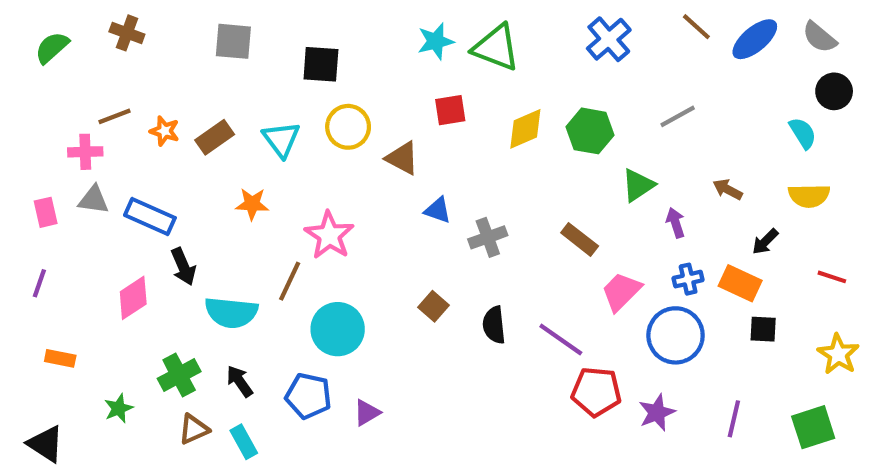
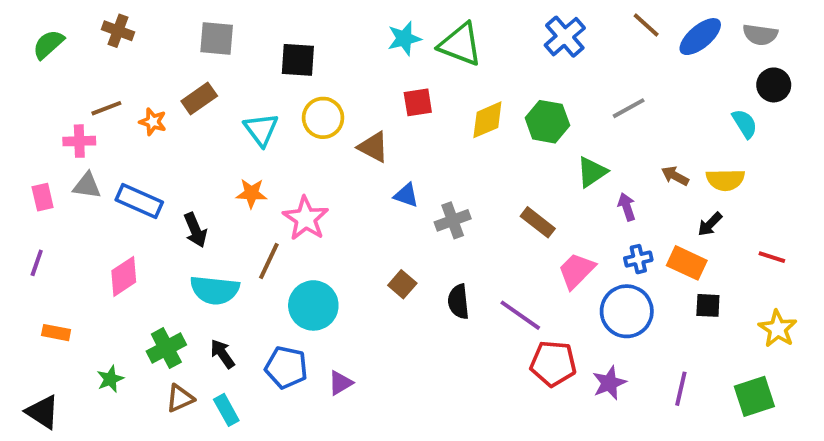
gray semicircle: (819, 37) -> (760, 35), turned -32
brown rectangle: (215, 137) -> (199, 98), moved
yellow semicircle: (809, 196) -> (725, 180), moved
orange star: (252, 204) -> (251, 193), moved
black arrow: (183, 267) -> (195, 230), moved

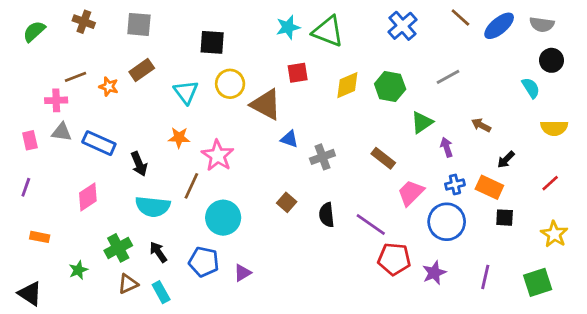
gray square: (217, 39) -> (139, 24), moved
brown triangle: (373, 147) -> (266, 104), size x1.4
yellow semicircle: (725, 180) -> (554, 128), moved
red line: (772, 257) -> (550, 183), turned -60

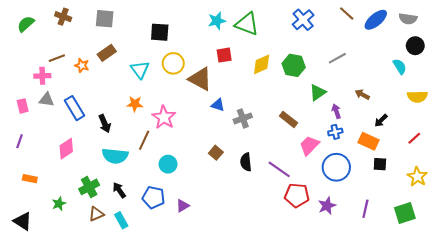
blue rectangle: (99, 143) -> (75, 108), turned 35
blue cross: (455, 184) -> (335, 132), moved
cyan circle: (223, 218) -> (168, 164), size x0.7

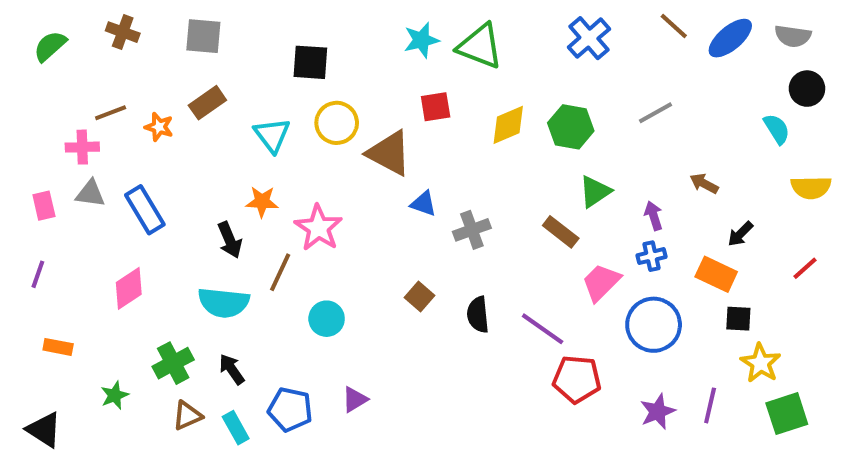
green triangle: (318, 92) -> (595, 192), moved
black arrow: (105, 124) -> (230, 240), moved
yellow star: (417, 177) -> (761, 363), moved
blue pentagon: (153, 197) -> (290, 410), moved
purple star: (327, 206) -> (658, 412), moved

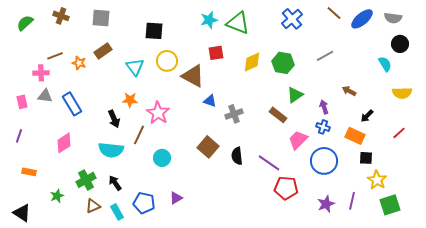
blue cross: (652, 256) -> (323, 127), turned 32
brown square: (419, 296) -> (208, 147), size x1.5

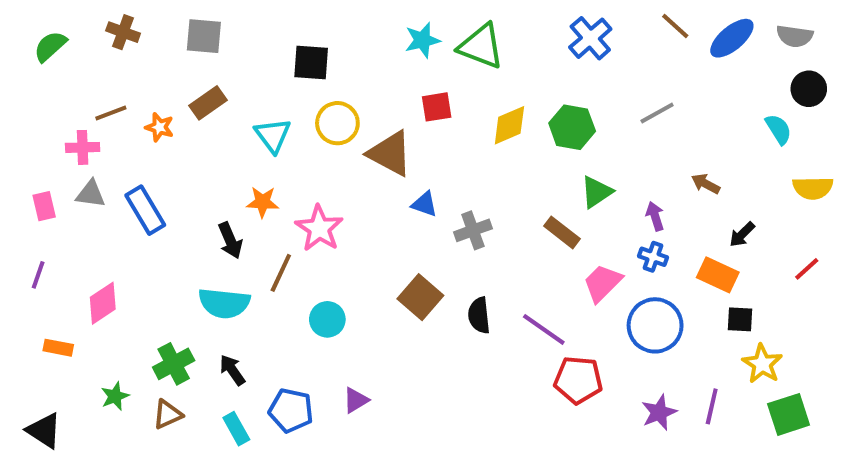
pink diamond: (64, 143) -> (103, 303), moved
brown triangle: (93, 206) -> (168, 414), moved

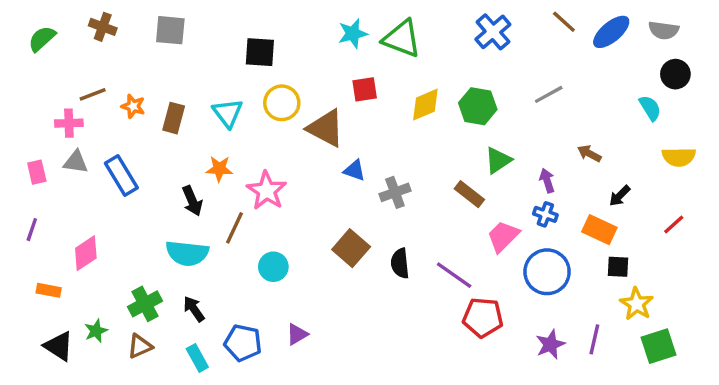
brown rectangle: (208, 103) -> (174, 118), moved, turned -40
black triangle: (44, 431) -> (59, 346), moved

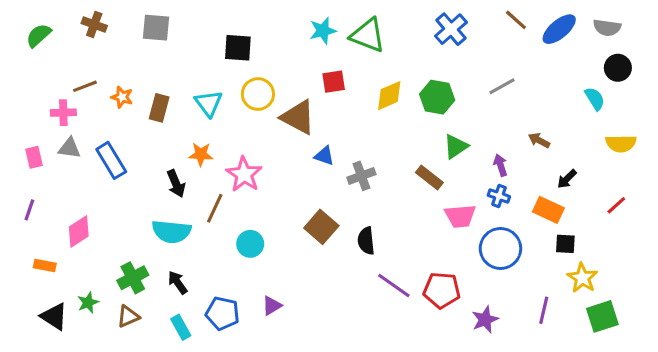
pink trapezoid: (503, 236) -> (460, 216), turned -140
purple line: (454, 275) -> (394, 286), moved
purple star: (550, 344) -> (485, 320), moved

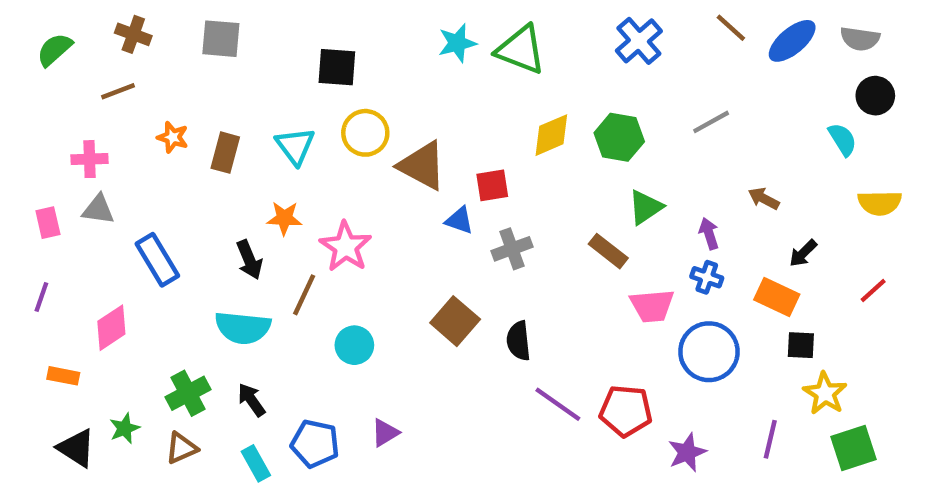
red square: (334, 82) -> (492, 185), moved
brown line: (85, 86) -> (118, 91), moved
blue rectangle: (111, 160) -> (157, 260), moved

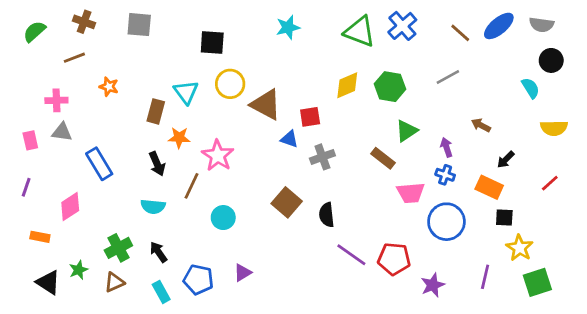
brown line: (731, 28) -> (460, 33), moved
green triangle: (521, 50) -> (360, 31), moved
brown rectangle: (225, 153) -> (156, 111), moved
cyan semicircle: (243, 328) -> (153, 207), size x0.7

